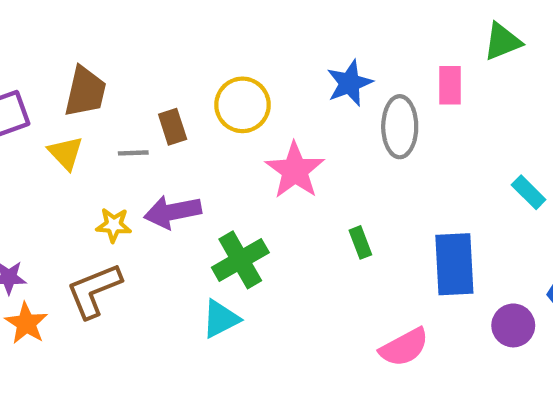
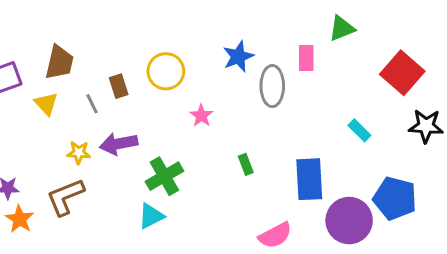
gray line: (133, 153) -> (92, 104), turned 66
pink star: (295, 170) -> (201, 116), size x0.6
purple circle: (513, 325) -> (349, 221), size x1.6

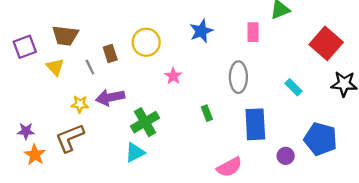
brown trapezoid: (59, 62) -> (65, 36), turned 84
gray ellipse: (272, 86) -> (238, 77), moved
purple circle: (349, 221) -> (286, 156), size x0.5

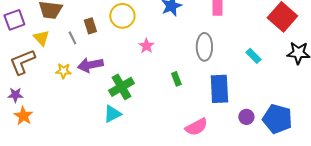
brown L-shape: (70, 138) -> (22, 62), moved
blue pentagon: (320, 139) -> (277, 119), moved

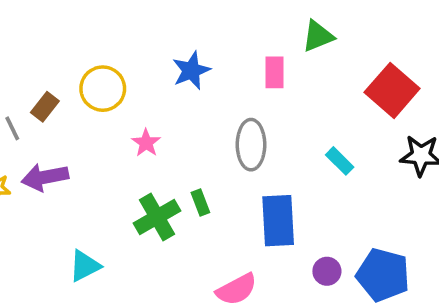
brown rectangle: (90, 26) -> (45, 107), turned 56
green cross: (121, 87) -> (157, 217), moved

